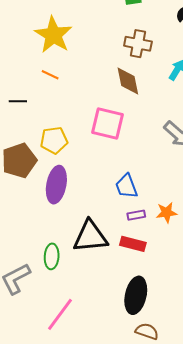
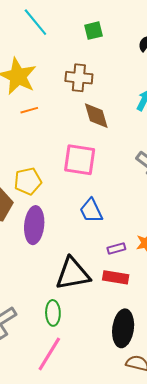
brown cross: (138, 44) -> (79, 78), moved
orange line: (50, 75) -> (29, 110), moved, turned -36
blue trapezoid: (126, 186) -> (91, 211), moved
green ellipse: (52, 256) -> (53, 313), moved

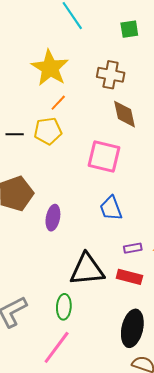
orange line: (29, 110) -> (58, 103), turned -36
yellow pentagon: (28, 181) -> (48, 131), moved
purple ellipse: (34, 225) -> (53, 218), size x0.7

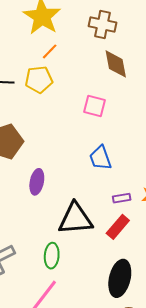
pink square: (104, 157) -> (94, 106), size x0.7
purple ellipse: (53, 218) -> (37, 182), moved
red rectangle: (129, 277) -> (118, 227), turned -65

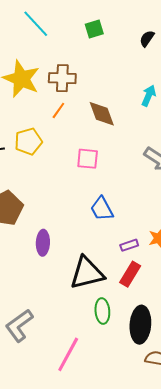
brown cross: (102, 24) -> (62, 78), moved
orange line: (50, 51) -> (58, 110), moved
green ellipse: (52, 256) -> (102, 311), moved

